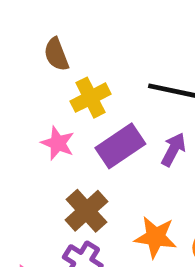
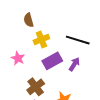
pink star: (58, 143) -> (18, 58), moved

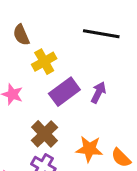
black line: (78, 40) -> (101, 34), moved

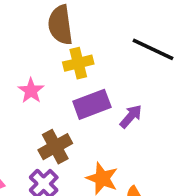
brown semicircle: (21, 35) -> (60, 25), size x1.5

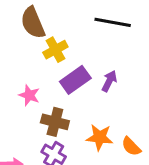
pink star: (31, 91) -> (29, 95), moved
brown cross: (55, 147) -> (55, 122), turned -32

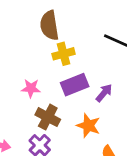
pink star: (29, 95) -> (31, 88), turned -30
orange star: (100, 137) -> (88, 126), moved

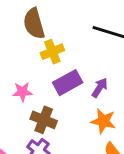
orange star: (88, 126) -> (103, 121), moved

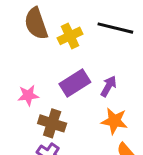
yellow cross: (52, 52) -> (70, 36), moved

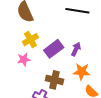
yellow cross: (70, 36) -> (30, 40), moved
brown cross: (52, 123) -> (54, 80), moved

